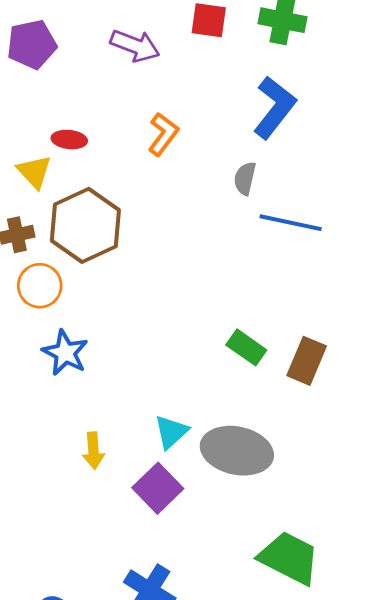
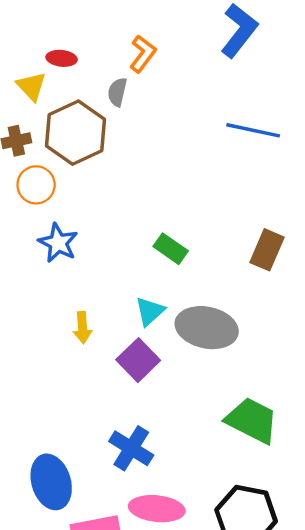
gray semicircle: (245, 178) -> (117, 92), moved
green rectangle: (246, 347) -> (171, 249), moved

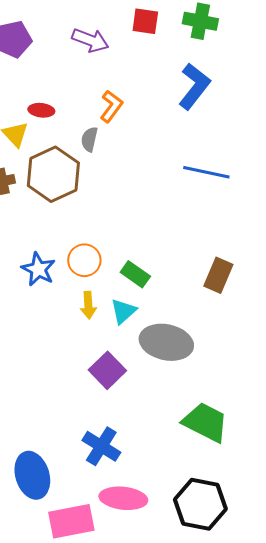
orange circle: (36, 185) -> (84, 260), moved
cyan triangle: (150, 311) -> (123, 311), moved
yellow arrow: (82, 328) -> (88, 305), moved

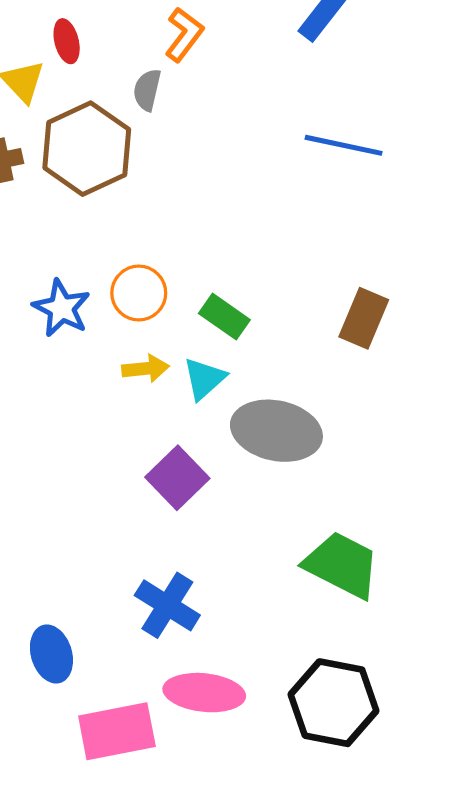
red ellipse: (41, 110) -> (67, 41), turned 70
yellow arrow: (88, 305) -> (145, 369), turned -92
blue ellipse: (32, 475) -> (51, 654), size x0.7

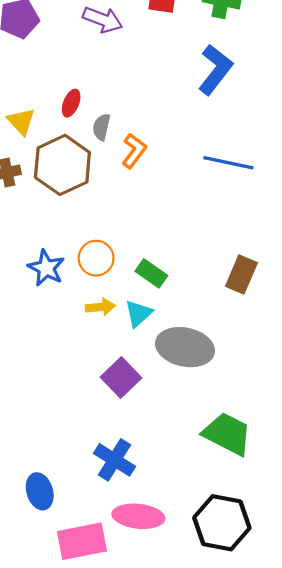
orange L-shape: (184, 34) -> (134, 151), moved
red ellipse: (67, 41) -> (71, 103), moved, turned 36

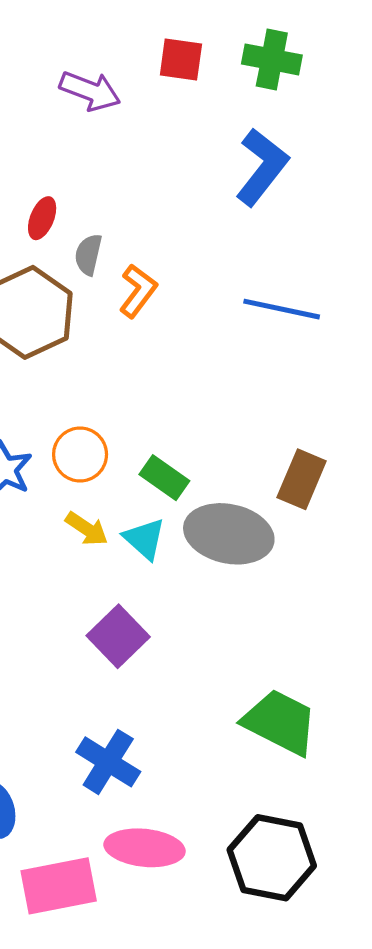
yellow arrow: (100, 307) -> (87, 529), turned 40
cyan triangle: (138, 313) -> (145, 539), turned -36
gray ellipse: (185, 347) -> (229, 534), moved

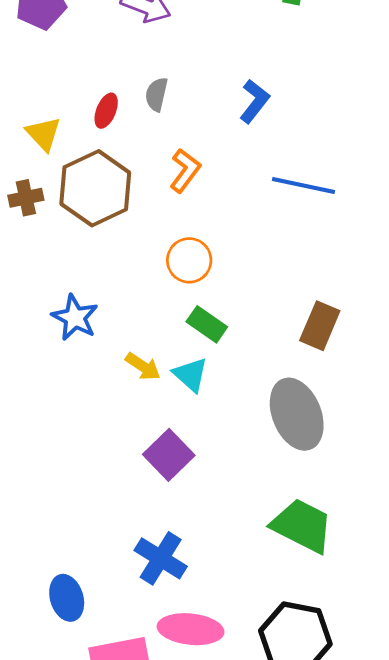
blue L-shape: (262, 167) -> (254, 101), moved, size x0.7
gray semicircle: (88, 255) -> (157, 94), moved
orange circle: (80, 454) -> (189, 260), moved
gray ellipse: (229, 534) -> (297, 414), moved, turned 56

